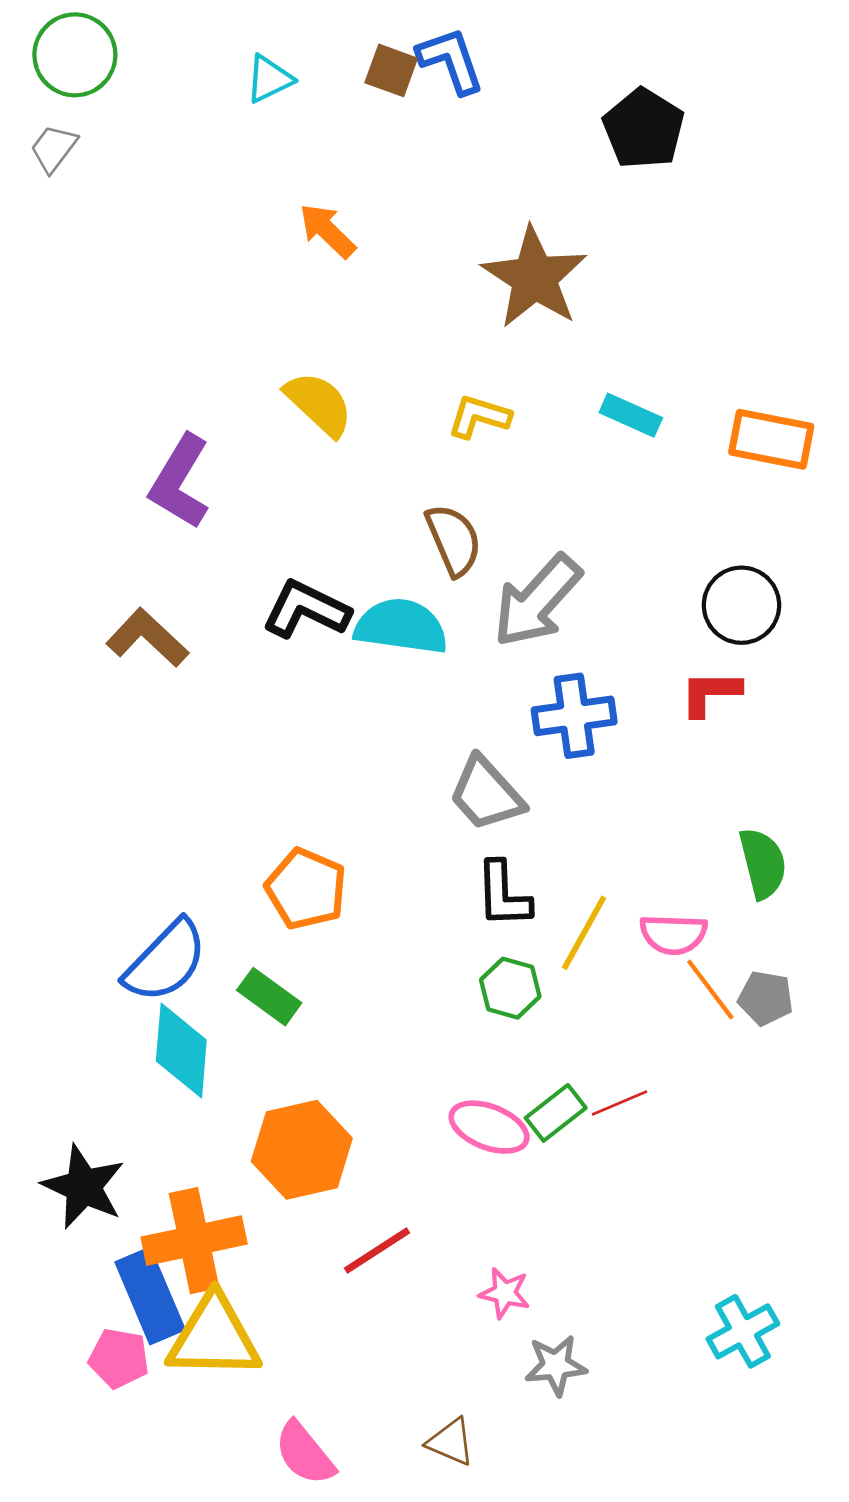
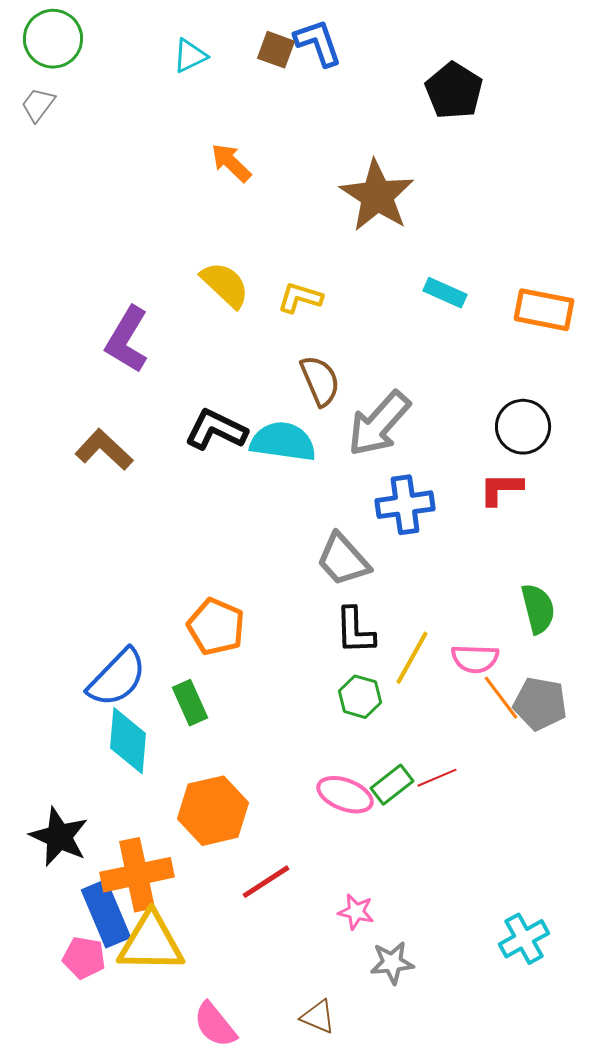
yellow L-shape: (479, 417) -> (300, 298), moved
green rectangle: (269, 997) -> (190, 703), turned 30
gray pentagon: (766, 998) -> (540, 704), size x1.4

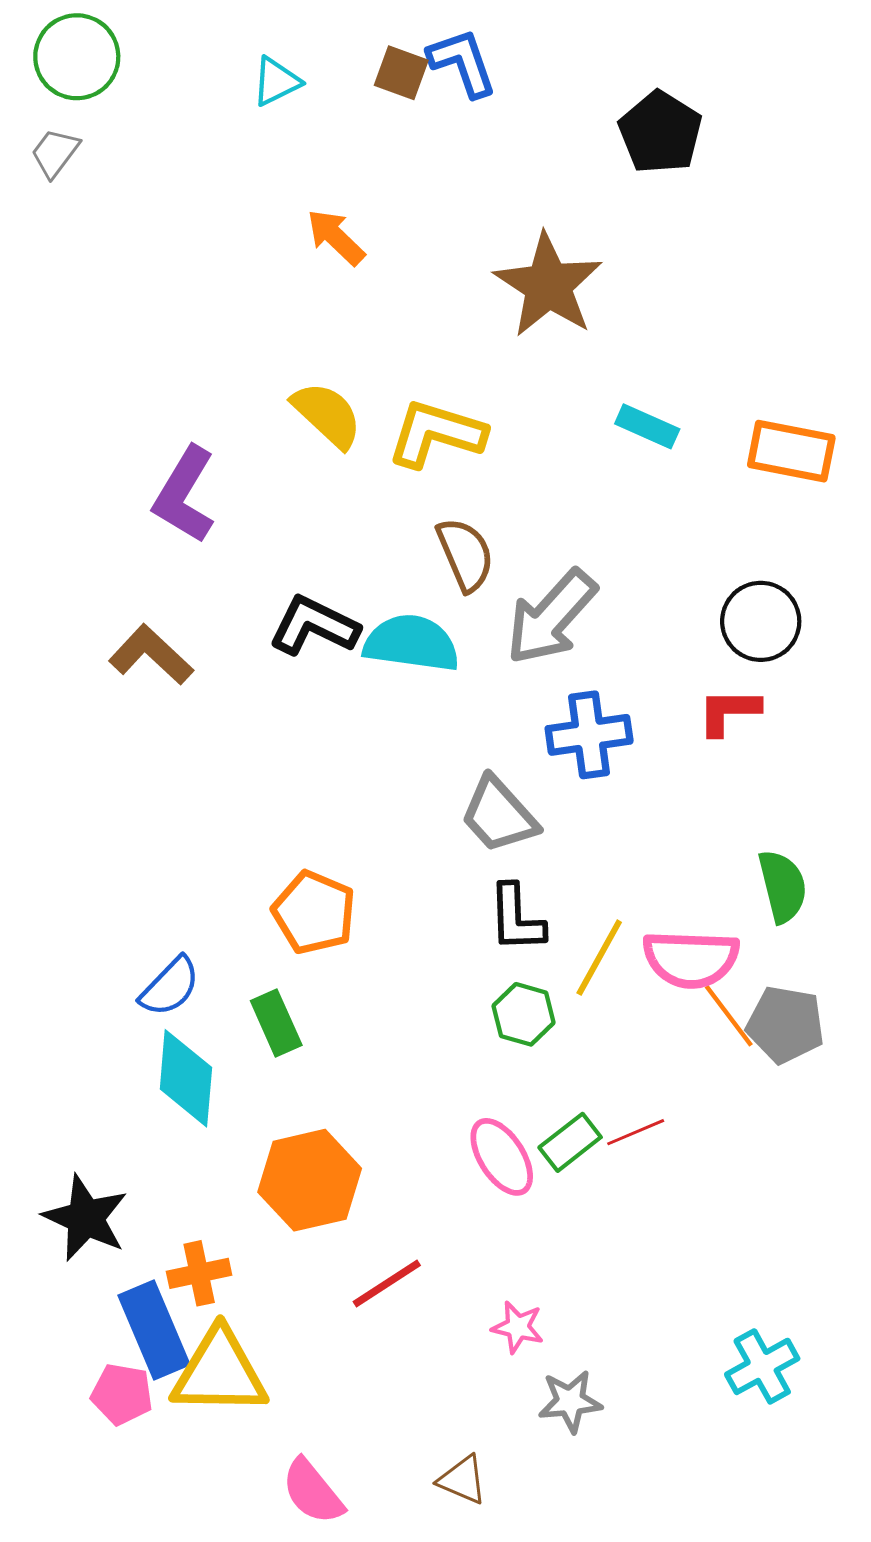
yellow L-shape: (300, 298) -> (436, 434), size x1.5
pink semicircle: (475, 659) -> (691, 959), size x1.4
blue semicircle: (117, 678) -> (170, 987), size x0.7
pink ellipse: (345, 795) -> (502, 1157), turned 36
orange cross: (137, 875) -> (199, 1273), size x0.6

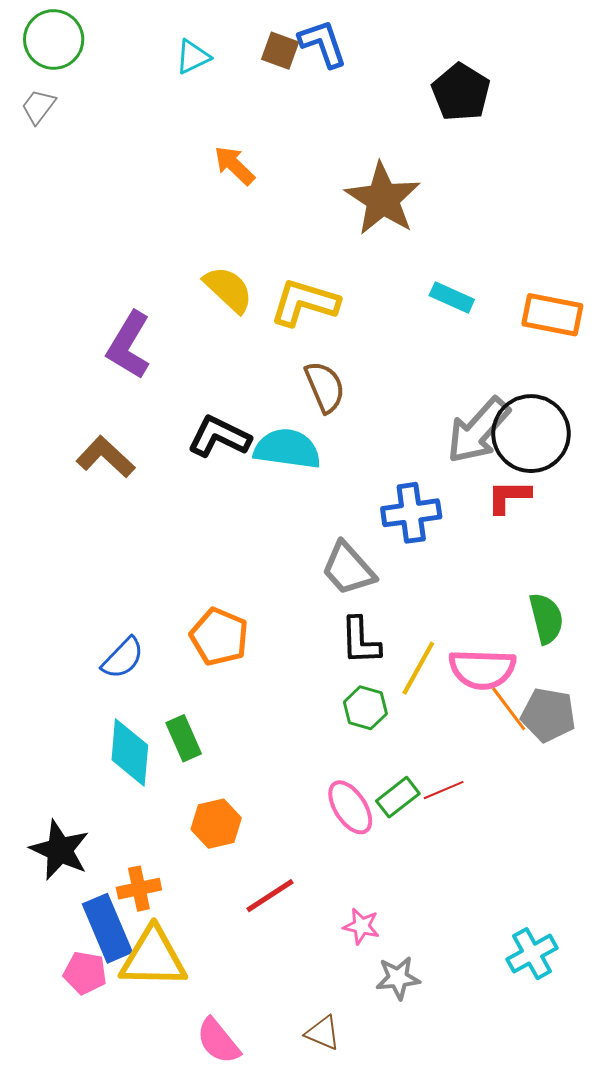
gray arrow: (551, 617) -> (478, 431), moved
black circle: (761, 621) -> (531, 434), size x1.4
blue semicircle: (170, 987) -> (123, 658), moved
green rectangle: (276, 1023) -> (184, 738), moved
orange hexagon: (310, 1180) -> (216, 824), size x0.7

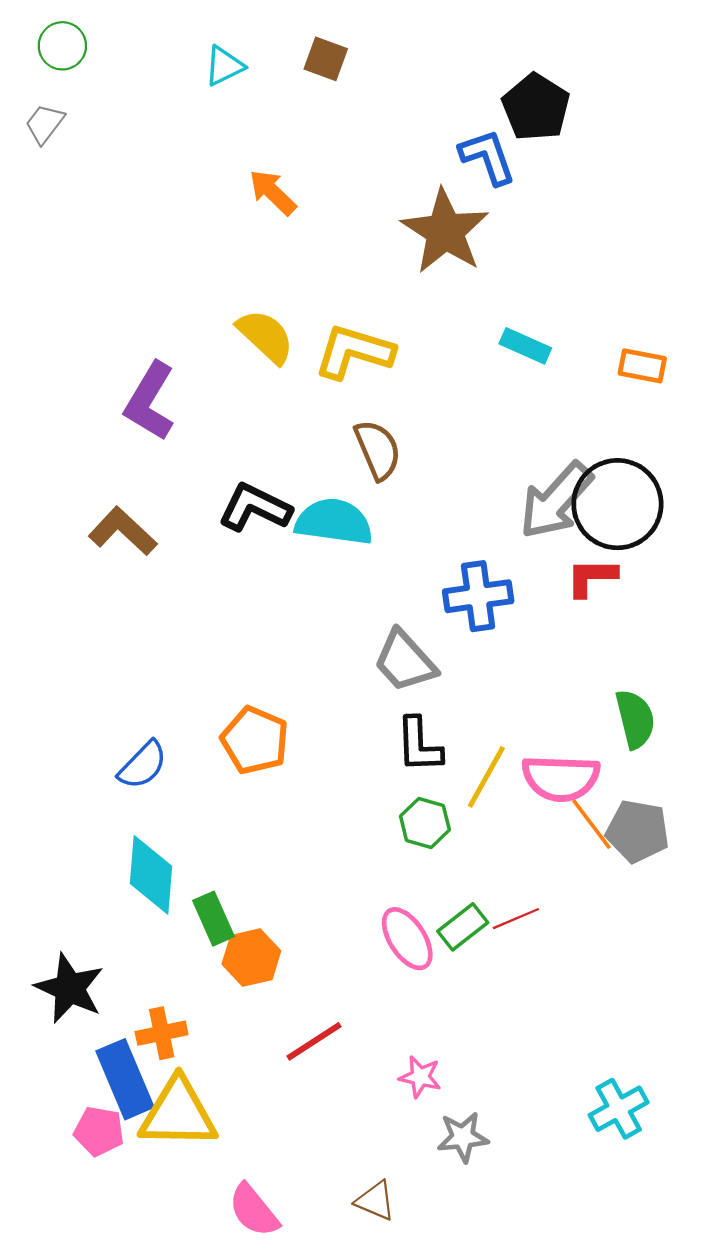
green circle: (54, 39) -> (62, 46), size x0.7
blue L-shape: (323, 44) -> (488, 157), moved
orange rectangle: (552, 315) -> (642, 366), size x0.7
green rectangle: (184, 738) -> (214, 919), moved

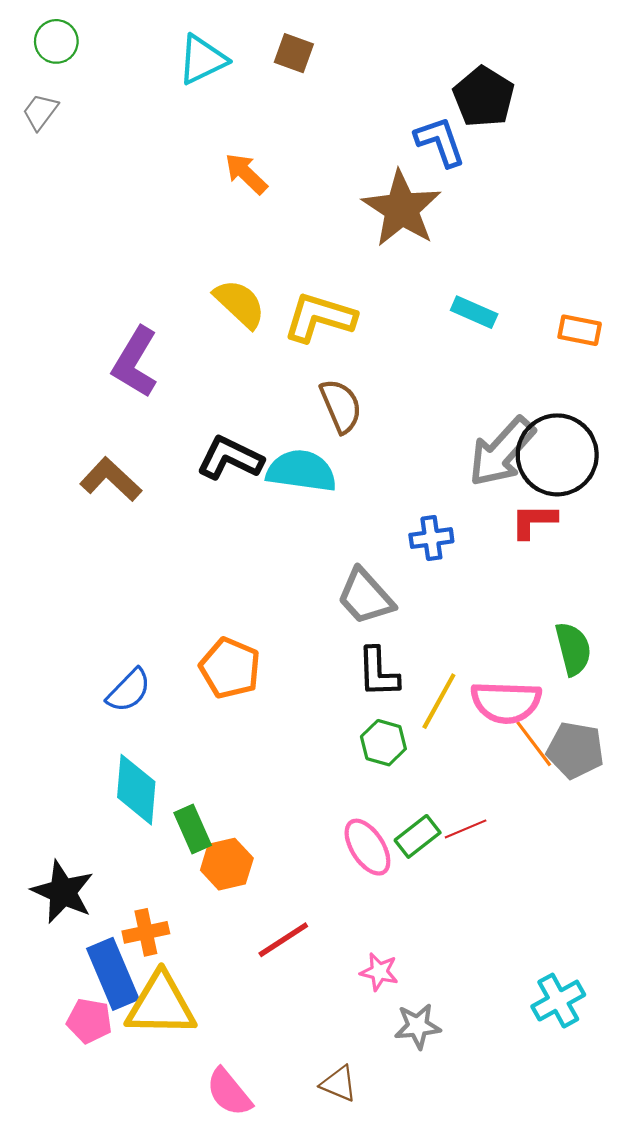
cyan triangle: (224, 66) -> (202, 60), size x1.4
blue cross: (478, 596) -> (431, 538), size x0.7

